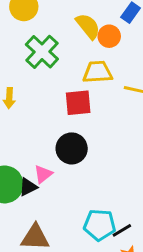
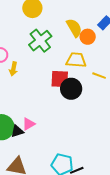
black circle: (72, 148) -> (71, 89), moved

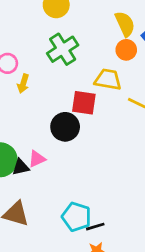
yellow semicircle: (74, 28) -> (125, 24), moved
black circle: (71, 89) -> (65, 127), moved

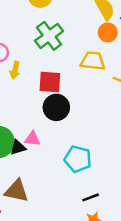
red square: (84, 103) -> (50, 82), moved
pink triangle: (37, 159) -> (32, 139), turned 35
cyan pentagon: (76, 217) -> (78, 159), moved

